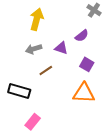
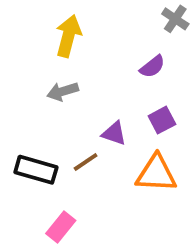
purple triangle: (61, 48) -> (114, 133), moved
purple square: (87, 64) -> (162, 120), turned 32
brown line: (46, 71) -> (86, 162), moved

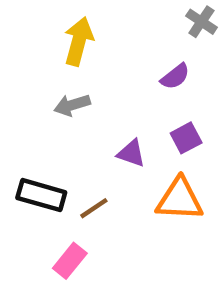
brown line: (86, 162) -> (94, 208), moved

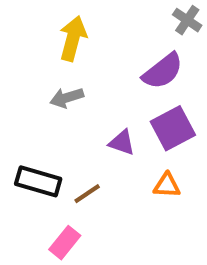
purple semicircle: (175, 77) -> (163, 71), size x1.5
purple square: (186, 138) -> (173, 128), size x1.5
orange triangle: (180, 199) -> (167, 185), size x0.6

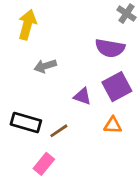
yellow arrow: (73, 38) -> (27, 25), moved
purple semicircle: (163, 71) -> (110, 48), turned 48

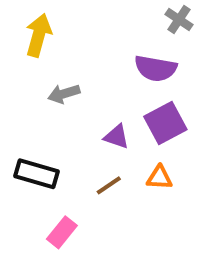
brown line: (59, 131) -> (109, 185), moved

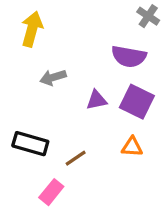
purple square: (165, 123) -> (137, 102), turned -36
purple triangle: (117, 137) -> (97, 100), moved, turned -30
brown line: (109, 185) -> (76, 158), moved

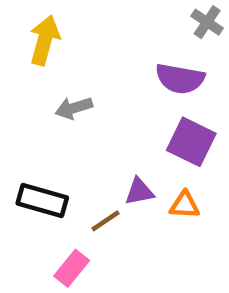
purple triangle: (97, 100) -> (139, 192), moved

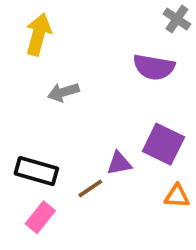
purple square: (191, 142) -> (163, 144), moved
orange triangle: (185, 205) -> (177, 196), moved
pink rectangle: (72, 268) -> (40, 217), moved

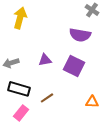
gray arrow: (63, 92) -> (11, 63), moved
purple square: (163, 144) -> (74, 66), moved
purple triangle: (119, 163) -> (45, 60), moved

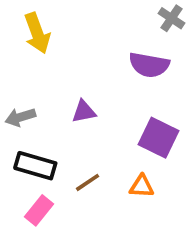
yellow arrow: (20, 18) -> (37, 33), turned 145
purple square: (74, 66) -> (158, 138), moved
orange triangle: (92, 102) -> (142, 186), moved

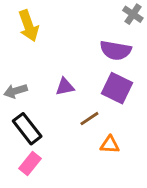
purple square: (158, 138) -> (117, 88), moved
black rectangle: (35, 166) -> (27, 129), turned 36
brown line: (88, 182) -> (89, 119), moved

